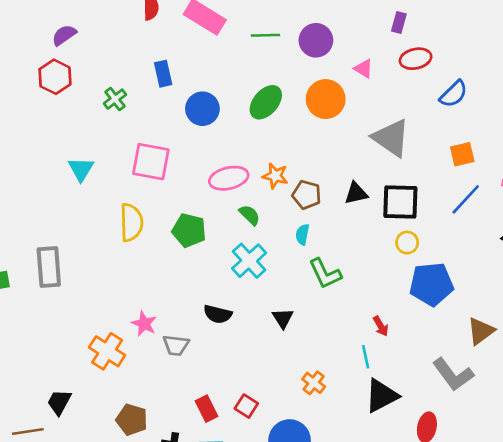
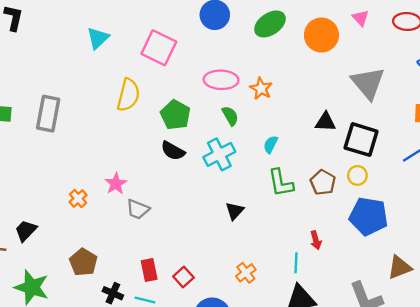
brown pentagon: (307, 195) -> (323, 182), moved
black semicircle: (218, 314) -> (173, 151), moved
orange cross: (107, 351) -> (78, 199), size x0.6

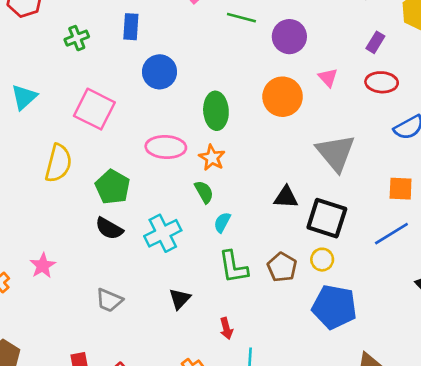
green ellipse: (270, 24) -> (216, 111), moved, turned -60
green semicircle: (230, 116) -> (204, 192), moved
gray trapezoid: (138, 209) -> (109, 300), moved
red arrow: (316, 240) -> (226, 328), moved

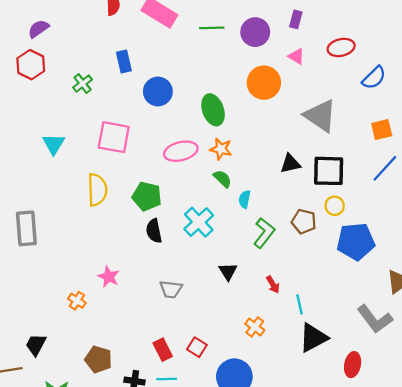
purple rectangle: (375, 42) -> (296, 19), moved
black semicircle: (109, 229) -> (154, 231), turned 65
green L-shape: (233, 267) -> (264, 233), turned -116

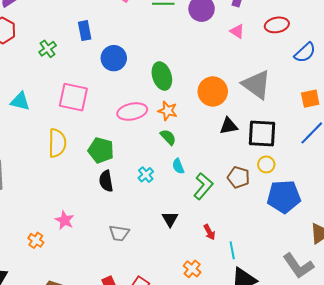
orange circle: (264, 83) -> (213, 91), moved
cyan triangle: (54, 144) -> (20, 101), turned -50
cyan semicircle: (244, 199) -> (178, 166), moved, turned -35
cyan cross: (199, 222) -> (146, 175), size x0.6

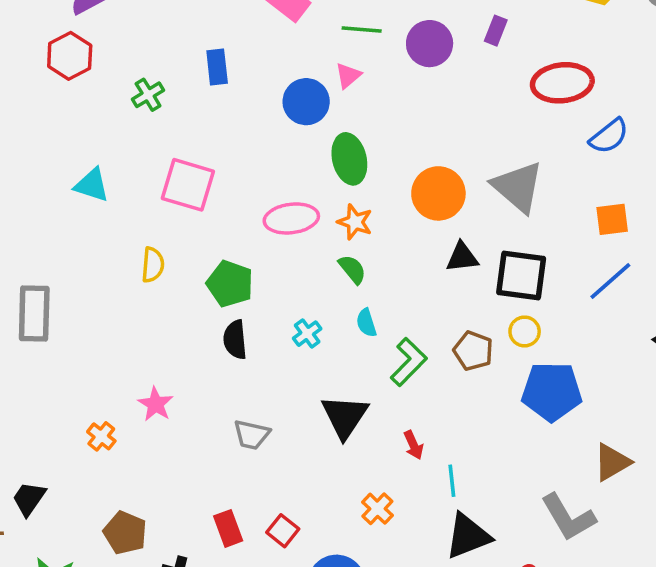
red ellipse: (277, 25) -> (562, 83), size x1.4
pink triangle: (237, 31) -> (348, 76), moved, turned 42
blue circle: (114, 58) -> (306, 102), moved
yellow semicircle: (57, 143) -> (153, 265), size x0.7
black triangle: (170, 219) -> (345, 416), size x1.6

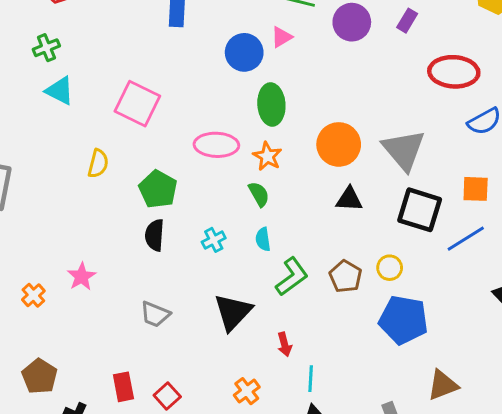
green cross: (148, 95) -> (46, 48), moved
black square: (521, 275) -> (420, 210), moved

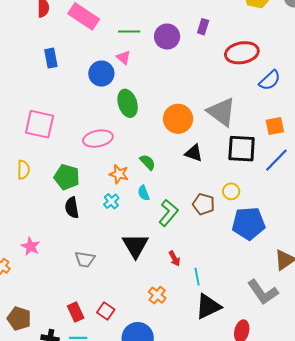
pink triangle: (282, 37) -> (123, 57), turned -35
orange star: (267, 156) -> (119, 174), moved
green semicircle: (259, 194) -> (148, 162), moved
black triangle: (349, 199) -> (194, 153), turned 30

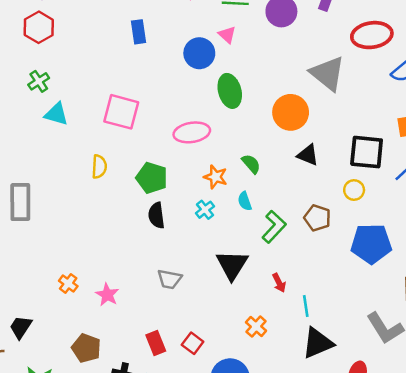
gray triangle: (222, 112) -> (328, 73), moved
yellow circle: (231, 191) -> (354, 190), moved
pink star: (31, 246) -> (107, 295), moved

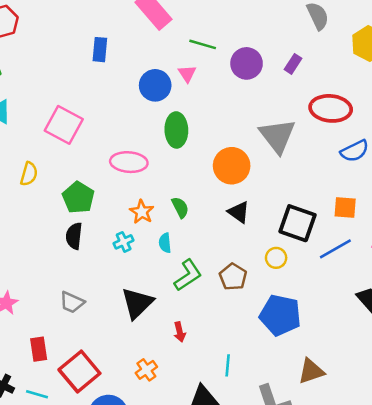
cyan line: (306, 306) -> (228, 365), moved
red rectangle: (156, 343) -> (39, 349), moved
red square: (193, 343) -> (79, 371), size x1.8

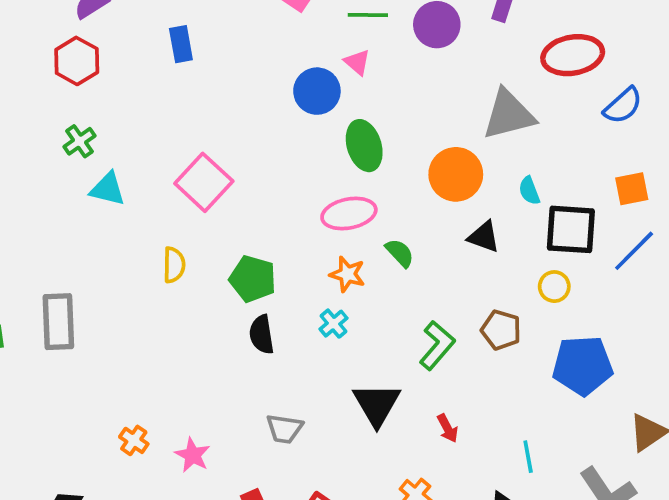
blue rectangle: (100, 50) -> (181, 44), moved
pink square: (64, 125) -> (204, 182), turned 30
gray triangle: (277, 136) -> (509, 115), turned -51
pink ellipse: (129, 162) -> (349, 214), moved
cyan semicircle: (165, 243) -> (529, 191), moved

